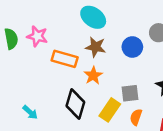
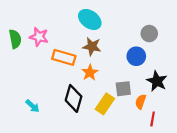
blue circle: (132, 47) -> (136, 56), moved
orange semicircle: (136, 117) -> (141, 102), moved

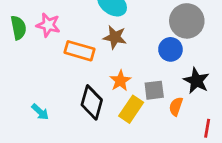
gray circle: (149, 34) -> (187, 21), size x1.6
orange star: (90, 72) -> (120, 81), moved
red line: (153, 119) -> (207, 128), moved

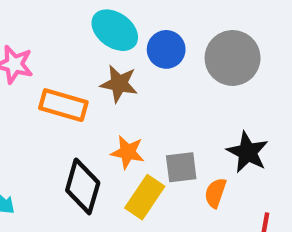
blue circle: (170, 49) -> (166, 49), moved
orange star: (120, 81) -> (128, 152), turned -30

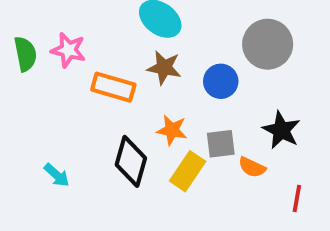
blue circle: (166, 49) -> (221, 81), moved
orange semicircle: (215, 193) -> (252, 167), turned -84

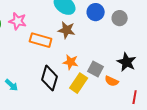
gray circle: (268, 44) -> (120, 18), size x0.6
blue circle: (221, 81) -> (96, 12), moved
gray square: (221, 144) -> (96, 69), turned 35

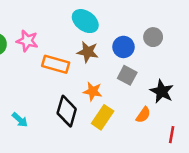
blue circle: (96, 12) -> (123, 47), moved
gray square: (96, 69) -> (127, 75), moved
orange semicircle: (112, 81) -> (143, 115), turned -80

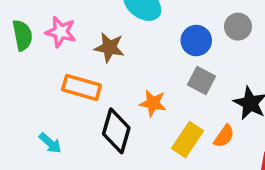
brown star: (88, 52) -> (109, 47), moved
orange rectangle: (56, 64) -> (82, 87), moved
yellow rectangle: (103, 117) -> (188, 140), moved

